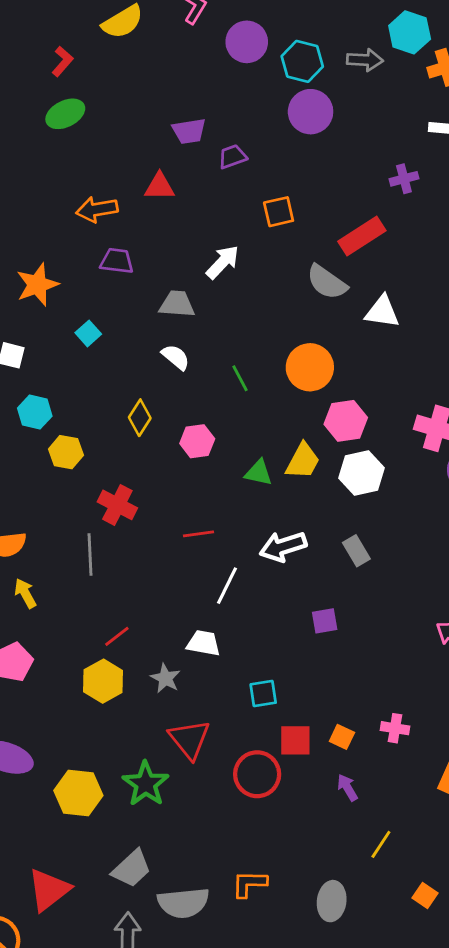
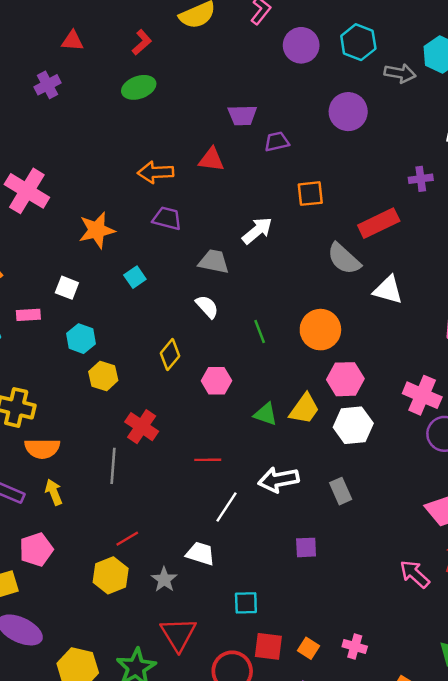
cyan hexagon: (302, 61) -> (358, 42), moved

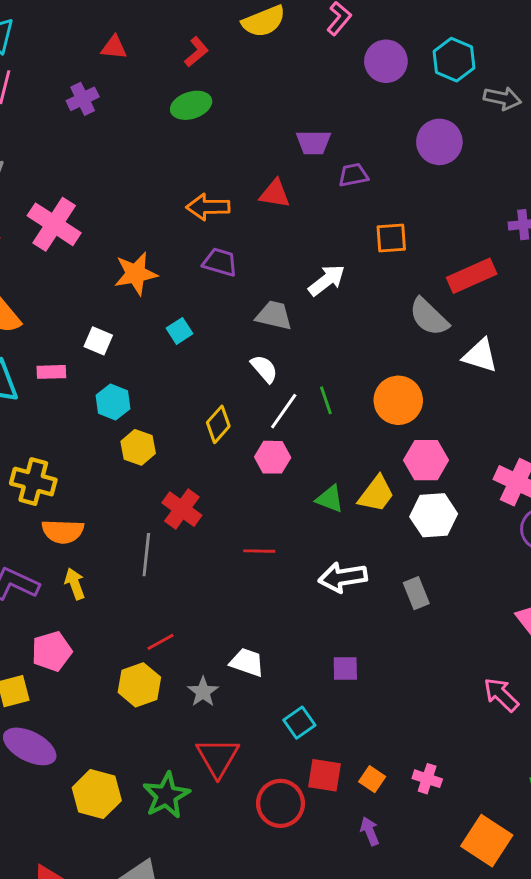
white line: (227, 507) -> (284, 411), moved
purple square: (306, 547) -> (345, 669), moved
cyan square: (246, 603) -> (299, 723), turned -35

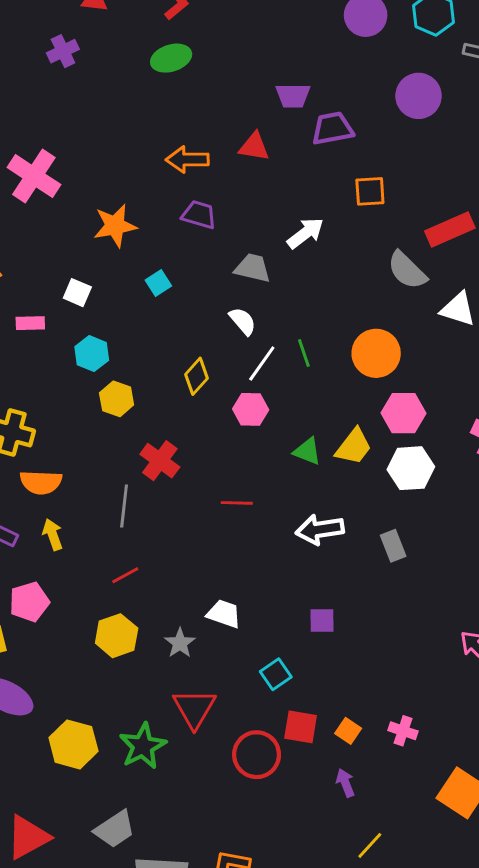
purple trapezoid: (353, 175) -> (333, 128), size x1.4
red line: (161, 642) -> (125, 575), moved

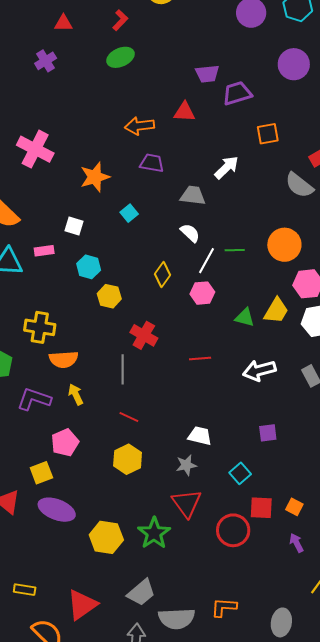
green line: (304, 353) -> (235, 250), turned -66
red line: (125, 575) -> (129, 417), turned 60
gray star: (180, 643) -> (186, 465), moved, turned 30

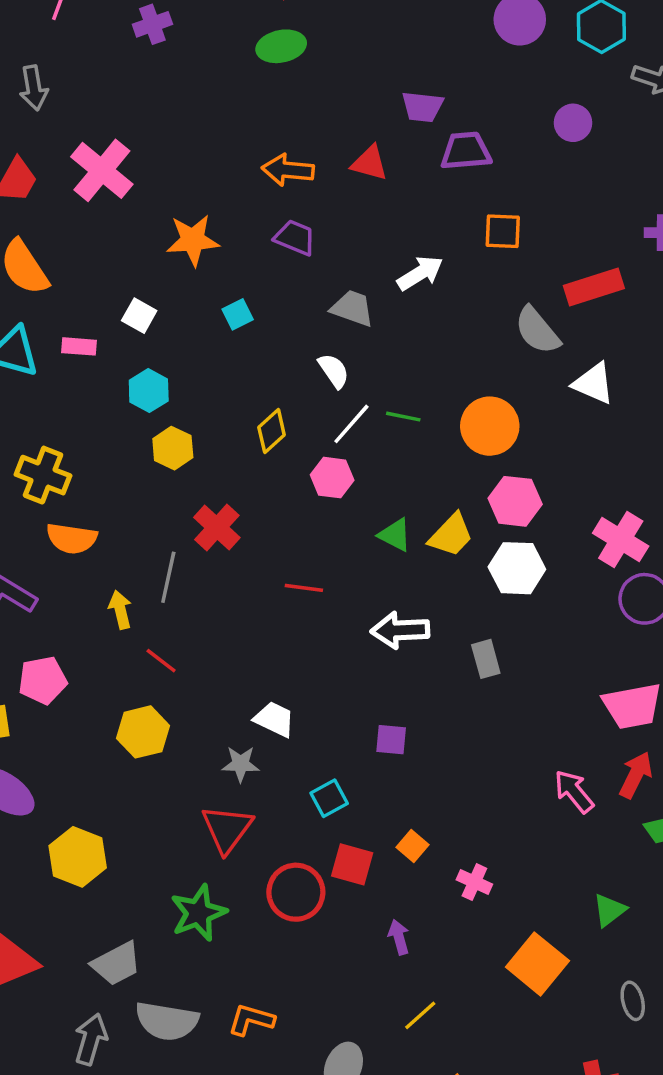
purple circle: (294, 64) -> (573, 123), size x0.7
yellow arrow: (76, 394) -> (120, 610), moved
orange square: (294, 507) -> (412, 846), moved
green star: (154, 533) -> (198, 913), moved

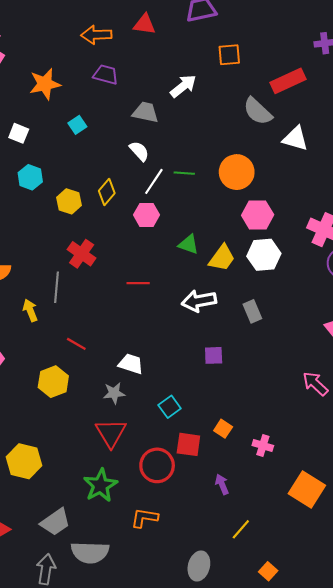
yellow hexagon: (173, 448) -> (69, 201), moved
yellow trapezoid: (451, 535) -> (222, 258), moved
red line: (161, 661) -> (76, 344), moved
purple square: (391, 740) -> (214, 355), moved
orange L-shape: (251, 1020) -> (144, 518), moved

